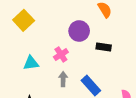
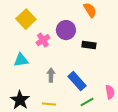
yellow square: (24, 20) -> (26, 19), moved
pink cross: (61, 54) -> (43, 40), moved

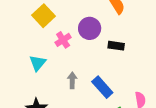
cyan triangle: (21, 60) -> (38, 63), turned -42

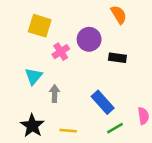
yellow square: (43, 16) -> (40, 26), turned -30
gray arrow: (72, 80) -> (55, 94), moved

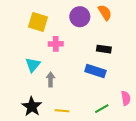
purple circle: (89, 39) -> (80, 17), moved
pink cross: (61, 52) -> (56, 44), turned 32
blue rectangle: (103, 102) -> (95, 71), moved, turned -30

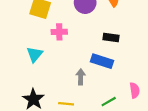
gray arrow: (51, 79) -> (81, 77), moved

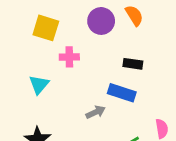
gray arrow: (81, 77) -> (96, 112), turned 64

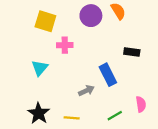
black rectangle: (133, 64) -> (132, 52), moved
blue rectangle: (122, 93) -> (108, 75), turned 45

